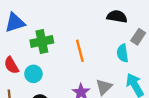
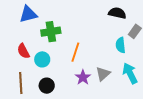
orange line: (80, 51) -> (75, 52), moved, turned 30

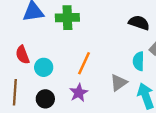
green cross: (51, 32) -> (67, 18), moved
gray triangle: (103, 74) -> (119, 83), moved
purple star: (83, 77) -> (79, 93), moved

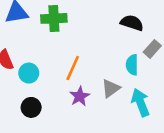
purple star: (79, 93) -> (80, 96), moved

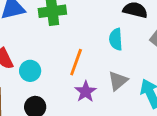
cyan semicircle: (132, 65) -> (116, 39), moved

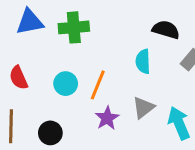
cyan circle: (30, 71) -> (66, 84), moved

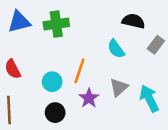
cyan semicircle: (143, 61) -> (116, 49), turned -30
cyan circle: (66, 84) -> (52, 82), moved
black circle: (50, 133) -> (55, 113), moved

